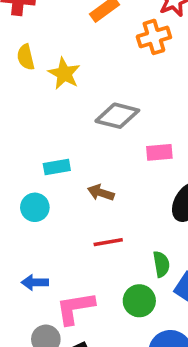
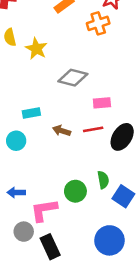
red line: (108, 242) -> (93, 129), moved
green circle: (139, 301) -> (75, 191), moved

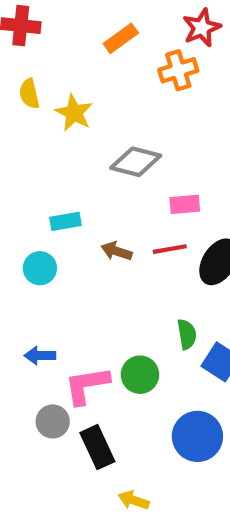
green circle: (75, 191) -> (140, 375), moved

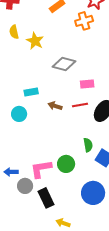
blue arrow: (40, 356) -> (11, 172), moved

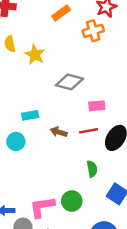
green semicircle: (88, 145) -> (92, 169), moved

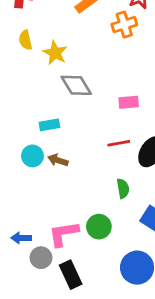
gray diamond: (69, 82) -> (76, 85), moved, turned 44
pink rectangle: (97, 106) -> (129, 102), moved
brown arrow: (59, 132) -> (58, 160), moved

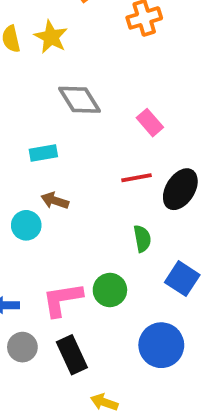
yellow star: (55, 53) -> (51, 37), moved
pink rectangle: (129, 102) -> (150, 123), turned 54
cyan circle: (32, 156) -> (26, 225), moved
gray circle: (41, 258) -> (22, 347), moved

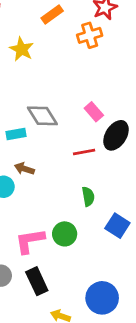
gray diamond: (79, 100) -> (42, 116), moved
black ellipse: (180, 189) -> (116, 135), moved
blue circle: (161, 345) -> (102, 298), moved

